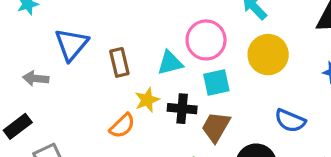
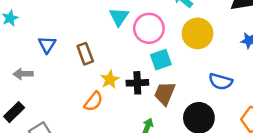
blue triangle: (71, 44) -> (47, 45), size x0.7
cyan triangle: (170, 63) -> (119, 17), moved, turned -35

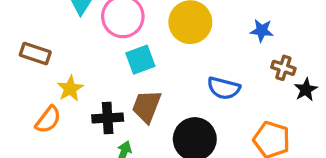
brown rectangle: (85, 54) -> (35, 53), turned -50
black cross: (137, 83) -> (108, 118), moved

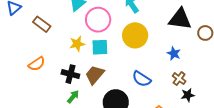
yellow star: (70, 89) -> (77, 44), moved

